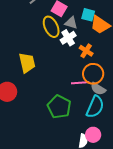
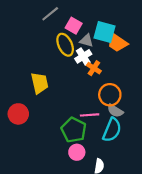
cyan square: (88, 15) -> (105, 32), size x1.5
orange cross: (86, 51) -> (94, 68), moved
pink line: (80, 83) -> (90, 115), moved
pink circle: (93, 135) -> (77, 152), moved

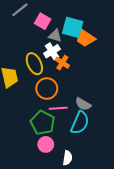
yellow ellipse: (65, 45) -> (34, 64), moved
orange circle: (110, 95) -> (47, 89), moved

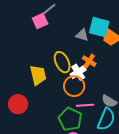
pink square: (43, 21) -> (40, 21), moved, turned 35
white cross: (52, 51) -> (78, 72), moved

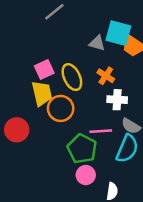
pink square: (40, 21) -> (44, 70), moved
white cross: (78, 72) -> (117, 100), moved, turned 35
orange circle: (74, 86) -> (61, 108), moved

